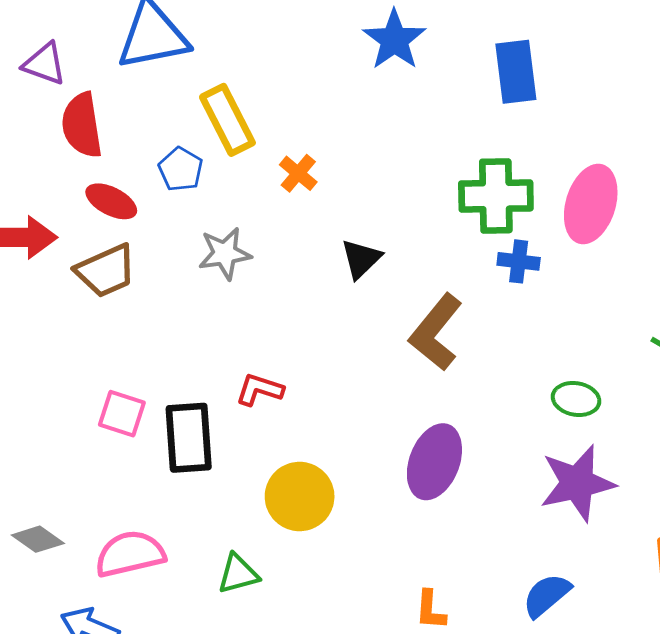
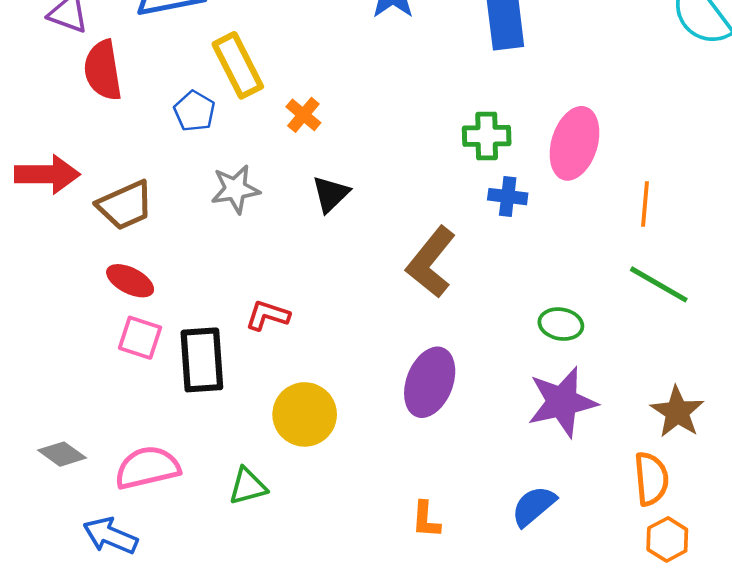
green cross: (496, 196) -> (487, 136), size x0.7
red ellipse: (111, 201) -> (130, 281), moved
black triangle: (361, 259) -> (331, 194), moved

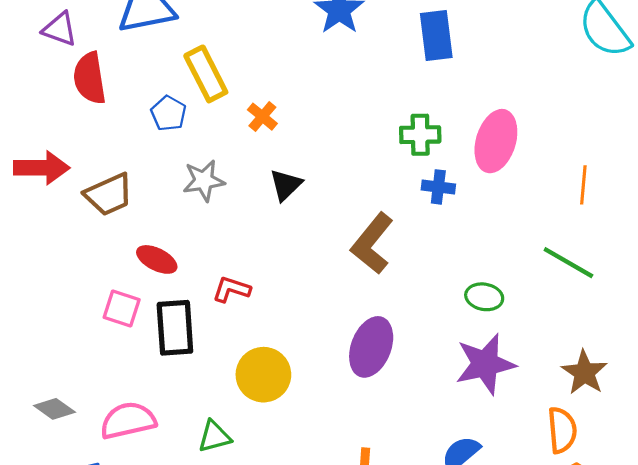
orange line: (645, 204) -> (583, 185), moved
red ellipse: (130, 281) -> (157, 259), moved

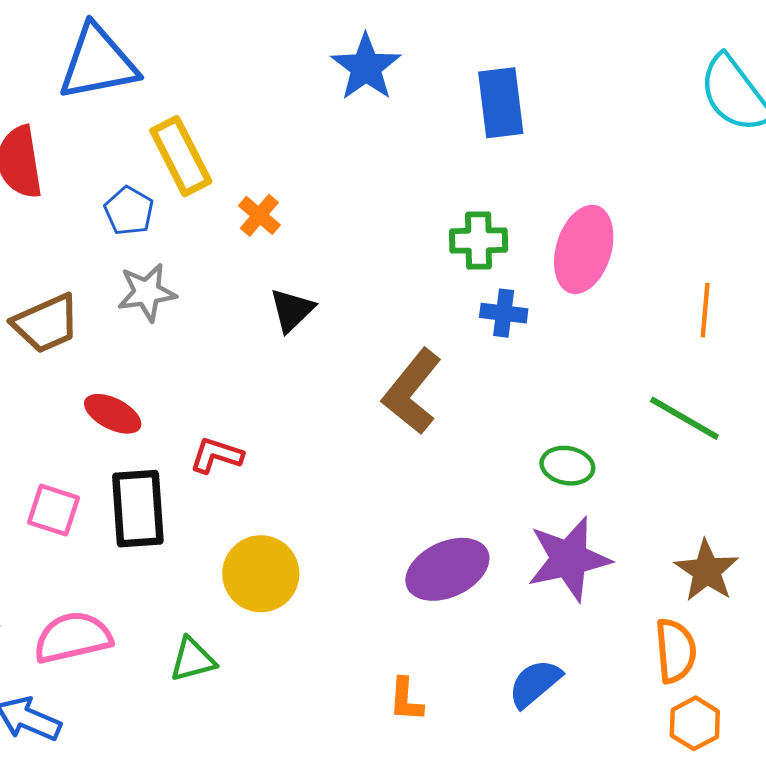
gray star: (204, 181) -> (147, 292), moved
pink square: (122, 309) -> (53, 510), moved
purple ellipse: (371, 347) -> (447, 569), moved, turned 44

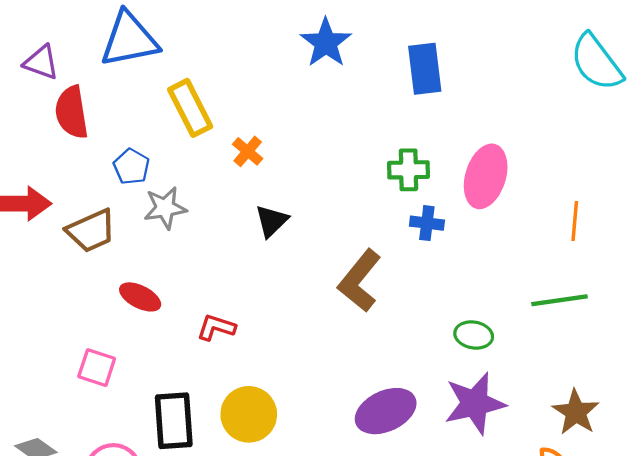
blue pentagon: (129, 211) -> (131, 167), moved
green line: (684, 418) -> (559, 300), turned -38
black rectangle: (138, 509) -> (174, 421), moved

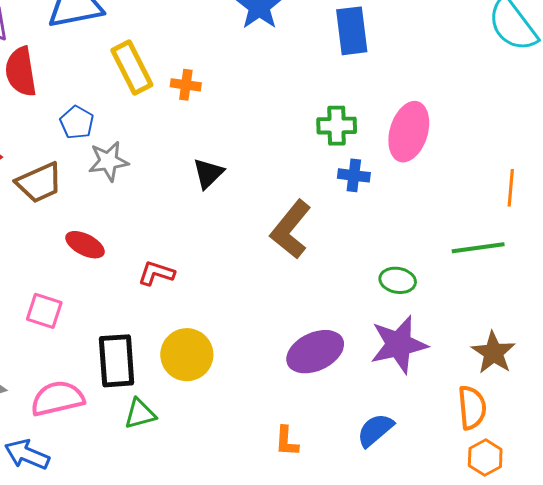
orange cross: (248, 151) -> (186, 85), moved, turned -32
orange line: (575, 221) -> (511, 188), moved

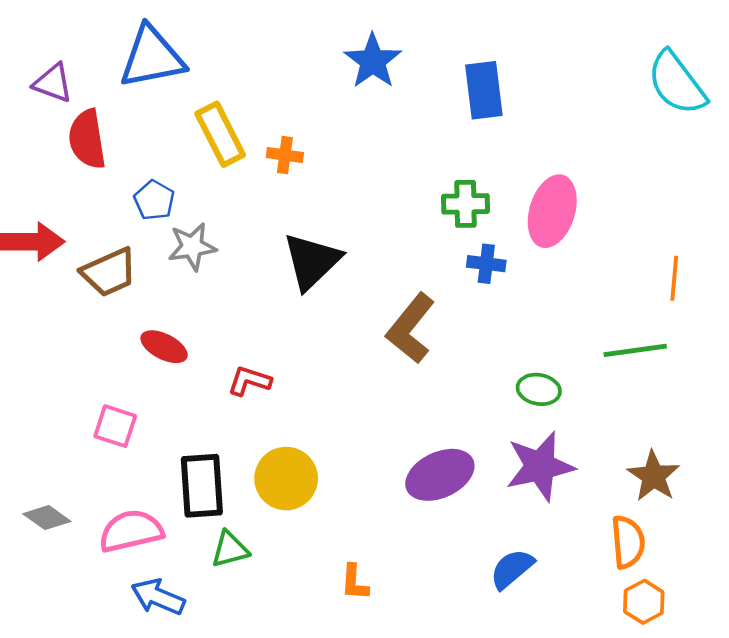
black triangle: (208, 173) -> (312, 261), size x1.6
orange L-shape: (287, 441) -> (354, 582), moved
blue arrow: (27, 454) -> (158, 597), moved

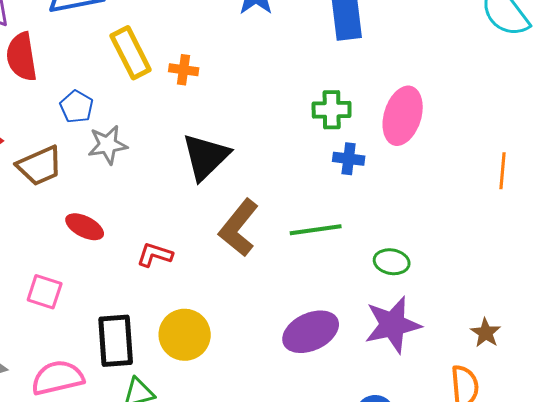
brown L-shape: (411, 328) -> (239, 228), moved
green line: (635, 350) -> (316, 230), moved
brown star: (654, 476) -> (486, 333), size x0.7

